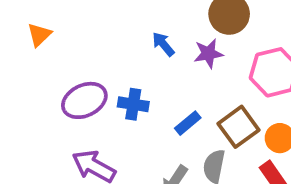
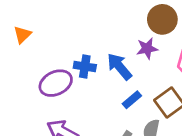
blue arrow: (163, 44) -> (119, 66), moved, size x1.5
blue cross: (133, 104) -> (85, 66), moved

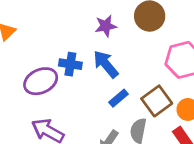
purple star: (147, 48) -> (106, 26), moved

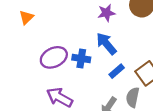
blue cross: (70, 64) -> (81, 59), moved

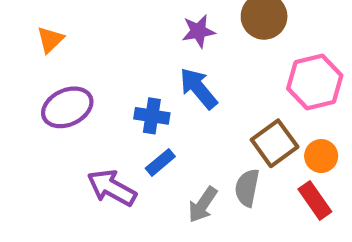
purple ellipse: (54, 57) -> (67, 107), moved
blue rectangle: (117, 71) -> (160, 162), moved

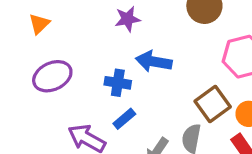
purple star: (198, 31) -> (128, 19), moved
blue arrow: (198, 88) -> (154, 61), turned -40

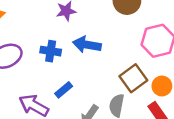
blue cross: (118, 83) -> (51, 51), moved

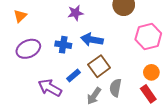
brown square: (133, 78) -> (99, 66), moved

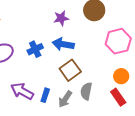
purple star: (76, 13) -> (61, 18), moved
blue cross: (63, 45) -> (35, 49), turned -35
blue rectangle: (73, 75) -> (45, 95), moved, turned -32

